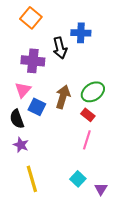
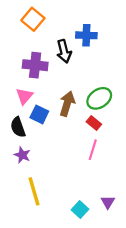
cyan square: (78, 179) -> (80, 210), moved

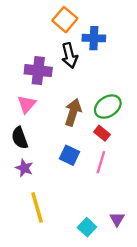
orange square: (33, 19) -> (65, 20), moved
blue square: (39, 114) -> (70, 155), moved

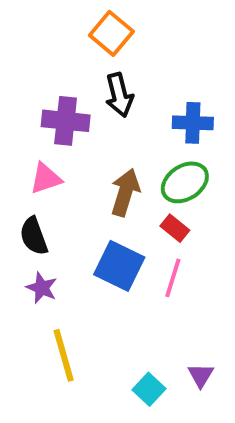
blue cross: (94, 38) -> (193, 123), moved
pink triangle: (27, 104) -> (46, 178), turned 30
blue square: (70, 155) -> (119, 266), size x1.4

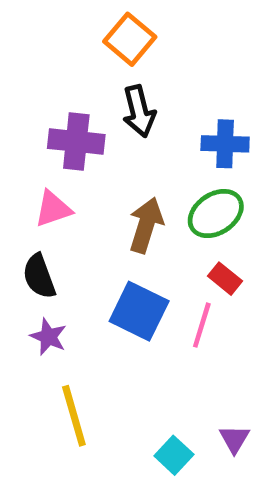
red rectangle: (175, 228) -> (225, 279), moved

